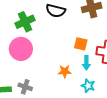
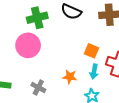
gray cross: (25, 87) -> (38, 87), moved

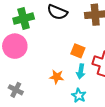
gray cross: (38, 87) -> (16, 90), moved

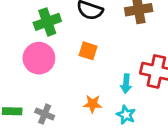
orange square: (78, 51) -> (88, 51), moved
orange star: (57, 77) -> (93, 104), moved

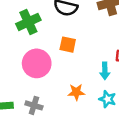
pink circle: (39, 58) -> (37, 63), moved

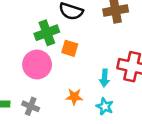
green cross: (28, 22) -> (47, 33), moved

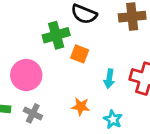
pink circle: (37, 64) -> (26, 75), moved
cyan arrow: (105, 78) -> (109, 79), moved

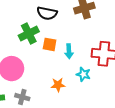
cyan arrow: (109, 79) -> (69, 51), moved
cyan star: (113, 119) -> (83, 74), moved

